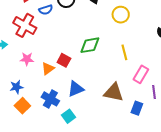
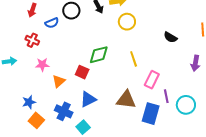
red cross: (25, 25) -> (32, 40), size x0.6
pink star: (27, 59) -> (42, 65), moved
red square: (64, 60) -> (82, 72), moved
blue rectangle: (137, 108) -> (151, 114), size x1.5

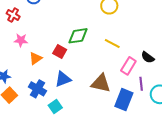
black semicircle: (170, 37) -> (148, 57), moved
yellow line: (134, 59) -> (112, 43), turned -49

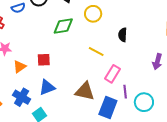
green diamond: (78, 36) -> (63, 26), moved
red square: (60, 51) -> (44, 60), turned -32
black semicircle: (148, 57) -> (123, 35), moved, turned 56

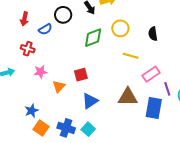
yellow circle: (93, 14) -> (120, 28), moved
pink rectangle: (112, 74) -> (151, 74), turned 36
blue cross: (22, 97) -> (66, 128), moved

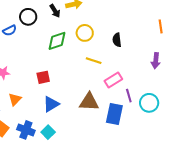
orange triangle: (59, 86) -> (15, 99), moved

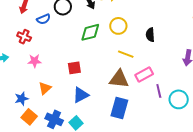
brown triangle: (89, 102) -> (119, 79), moved
blue rectangle: (114, 114) -> (119, 108), moved

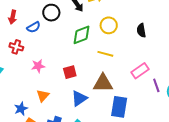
yellow line: (126, 54) -> (105, 54), moved
pink star: (34, 61) -> (38, 66), moved
brown triangle: (119, 79) -> (103, 83), moved

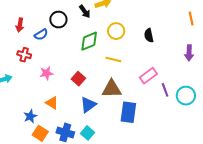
red square: (70, 72) -> (78, 79), turned -32
orange triangle: (43, 96) -> (52, 103), turned -40

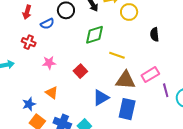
yellow circle: (116, 31) -> (129, 12), moved
brown triangle: (112, 89) -> (125, 80), moved
blue triangle: (88, 105) -> (101, 98), moved

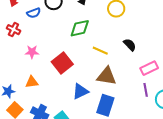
black semicircle: (155, 34) -> (130, 45), moved, turned 136
red square: (80, 71) -> (62, 63), size x1.5
pink rectangle: (150, 75) -> (149, 68), moved
orange triangle: (52, 93) -> (32, 82), turned -48

